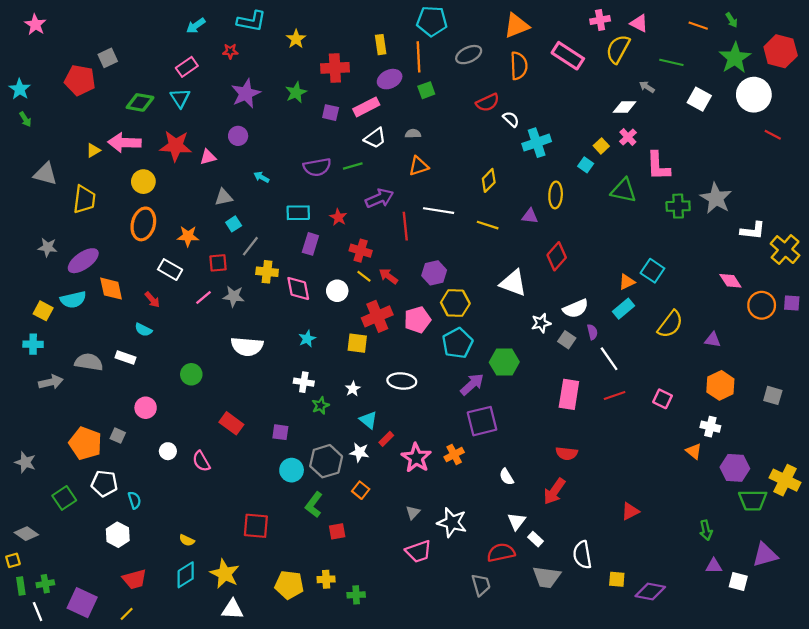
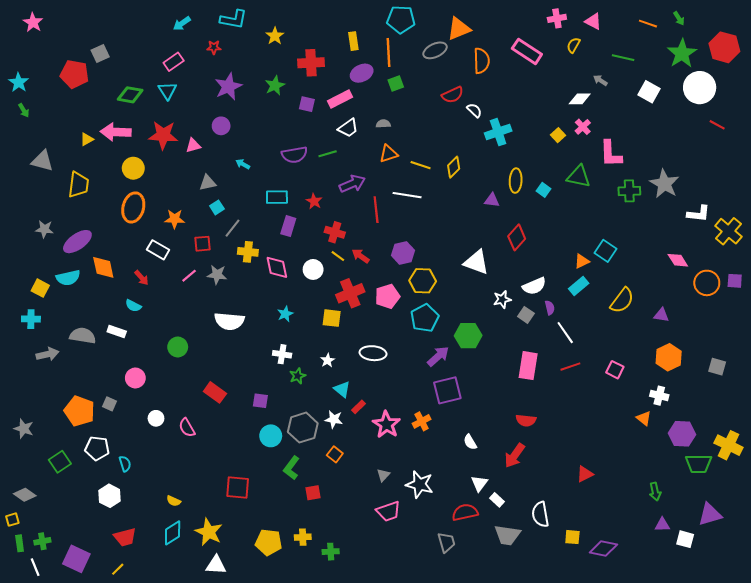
orange triangle: (517, 26) -> (459, 29), moved
yellow semicircle: (618, 49) -> (573, 45), size x0.6
cyan square: (586, 165) -> (544, 190), moved
yellow line: (488, 225) -> (421, 165), moved

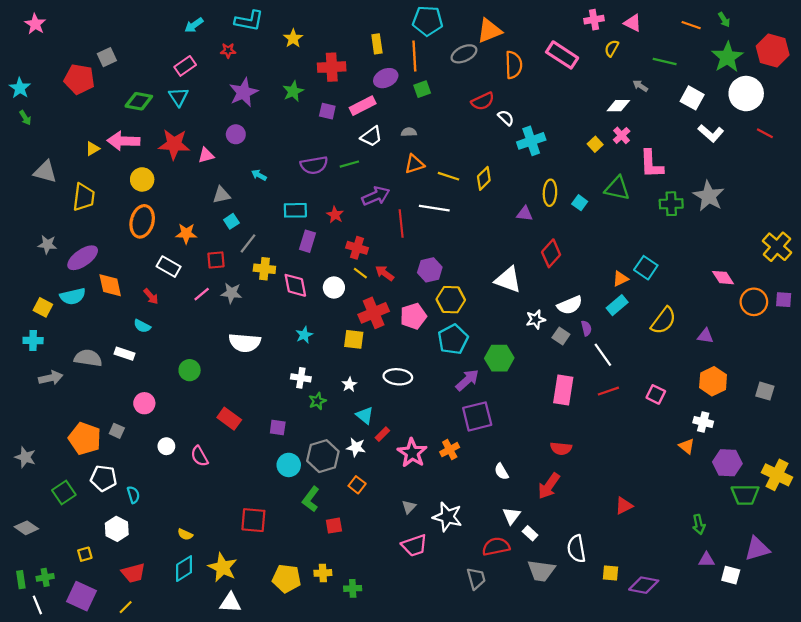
white L-shape: (699, 214) -> (711, 133), moved, turned 35
yellow square: (12, 520) -> (85, 554), moved

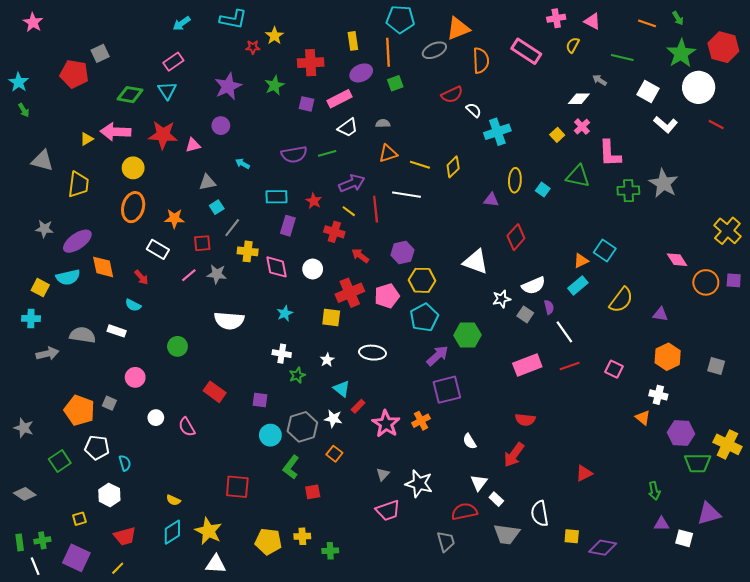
red star: (228, 51) -> (253, 47), moved
yellow line: (360, 273) -> (349, 211), moved
pink rectangle: (563, 390) -> (527, 365), turned 60

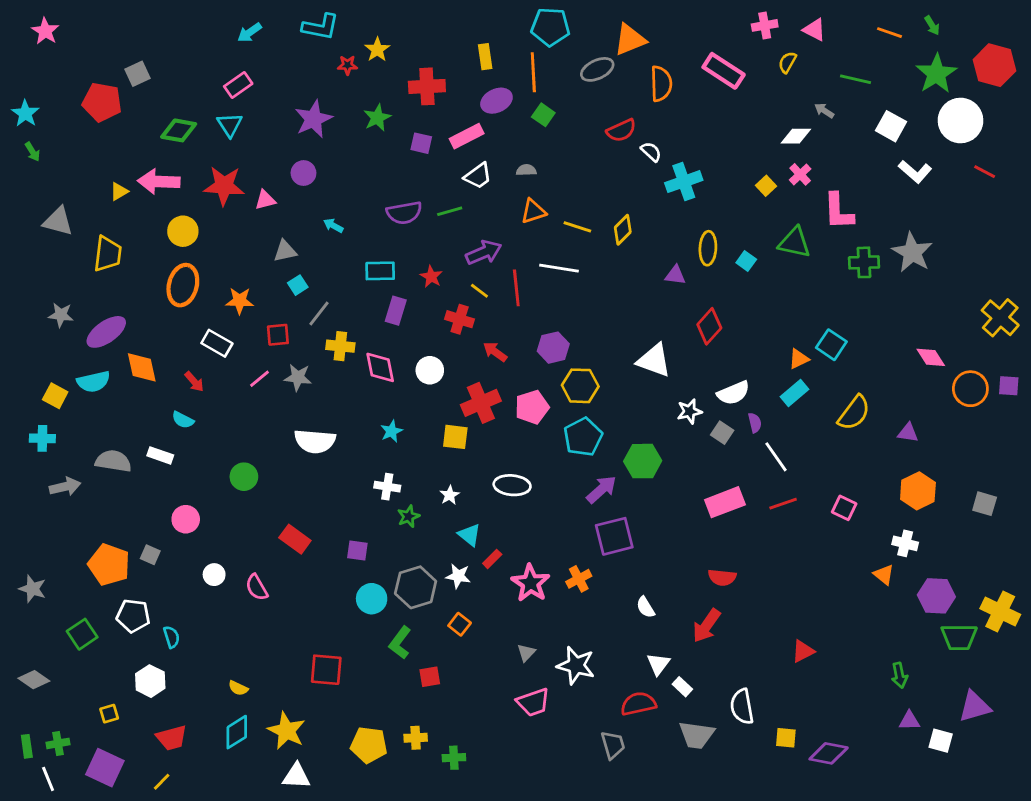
green square: (395, 83) -> (543, 115), turned -35

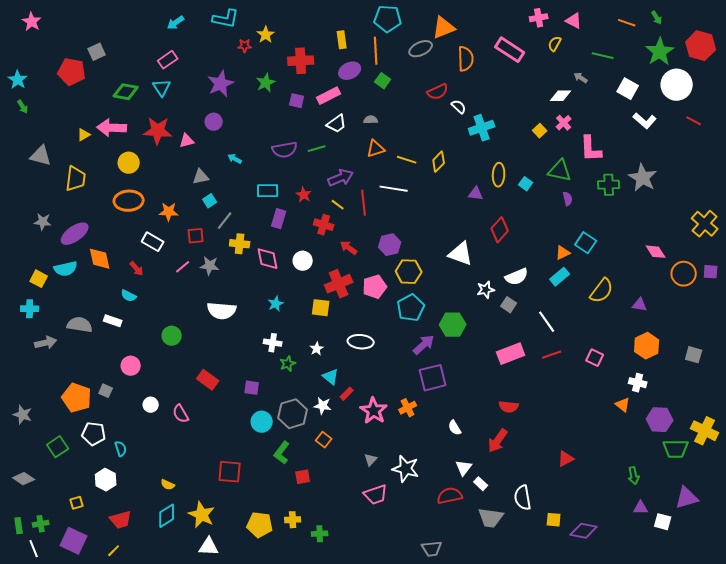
orange ellipse: (183, 285) -> (129, 201), turned 72
purple semicircle: (755, 423) -> (568, 199), moved
gray trapezoid: (613, 745) -> (432, 549), moved, turned 100

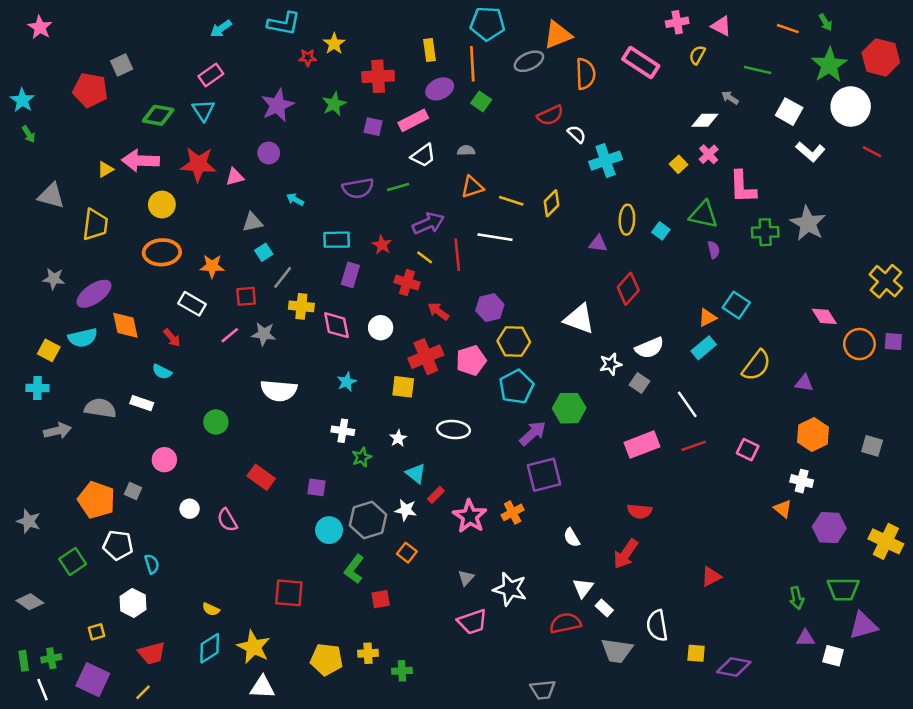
green trapezoid: (676, 449) -> (843, 589), moved

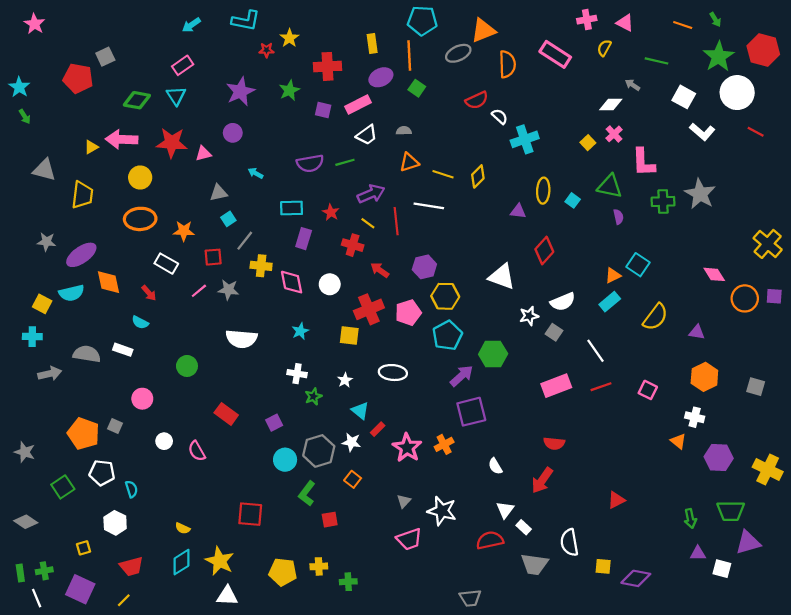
purple square: (316, 487) -> (274, 423), turned -35

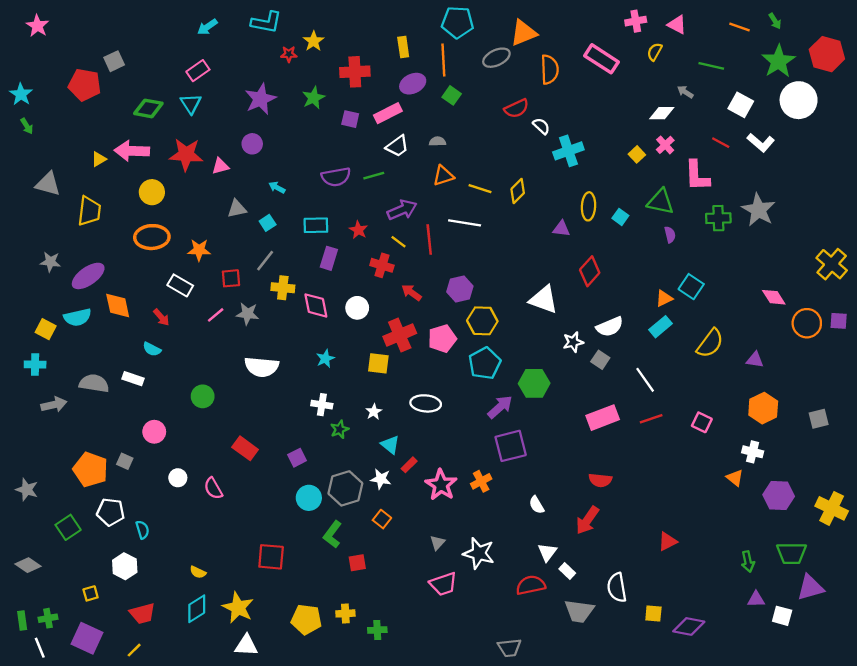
red line: (756, 132) -> (721, 143), moved
cyan square: (228, 219) -> (268, 223), moved
gray square: (756, 387) -> (819, 419), turned -30

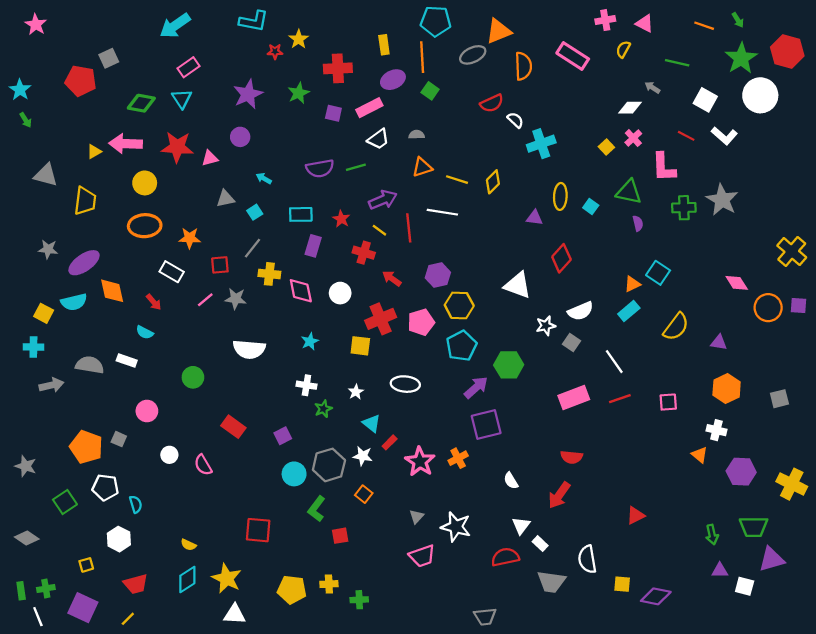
cyan arrow: (207, 27) -> (175, 26), moved, size x1.6
pink square: (702, 422) -> (668, 402), turned -30

